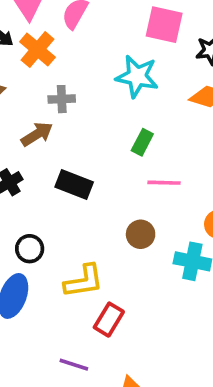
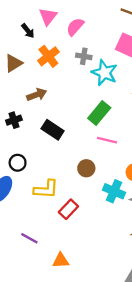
orange cross: (37, 50) -> (48, 56), moved
gray cross: (62, 99) -> (84, 56), moved
green rectangle: (142, 142) -> (99, 113), size x1.5
red rectangle: (109, 320) -> (68, 209), moved

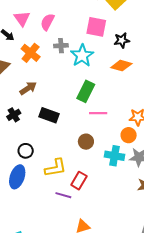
cyan star: (104, 73) -> (82, 56), turned 30
purple line: (29, 238) -> (63, 195), moved

